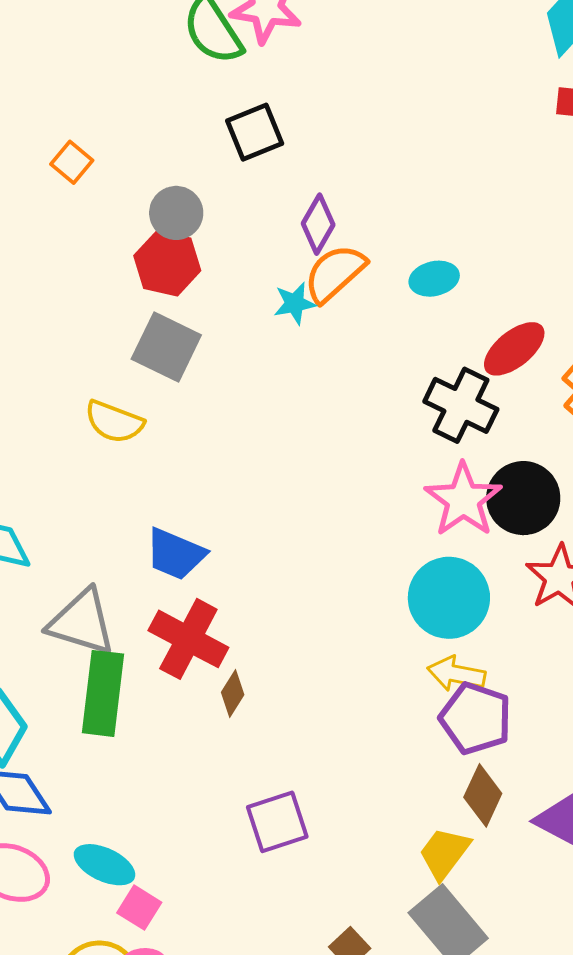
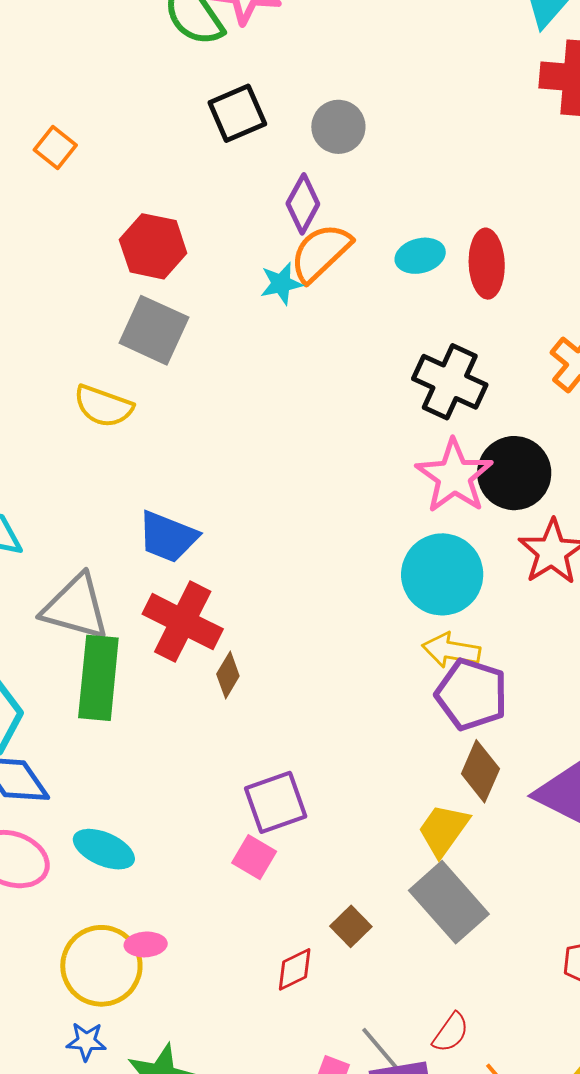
gray circle: (176, 213) -> (338, 127), moved
red ellipse: (514, 349) -> (487, 264), moved, turned -52
pink square: (139, 908) -> (254, 857), moved

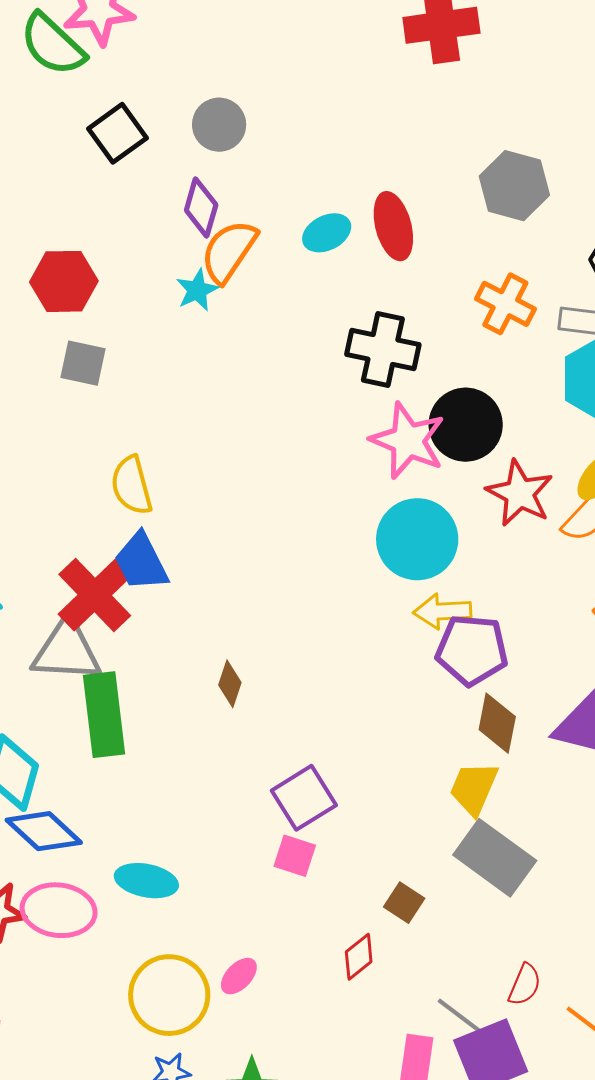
gray square: (154, 330) -> (83, 363), size x0.7
yellow semicircle: (103, 406) -> (132, 485), moved, turned 68
blue trapezoid: (168, 537) -> (141, 562), turned 54
red cross: (183, 622) -> (95, 595), moved, turned 32
pink ellipse: (146, 944) -> (239, 976), moved, turned -30

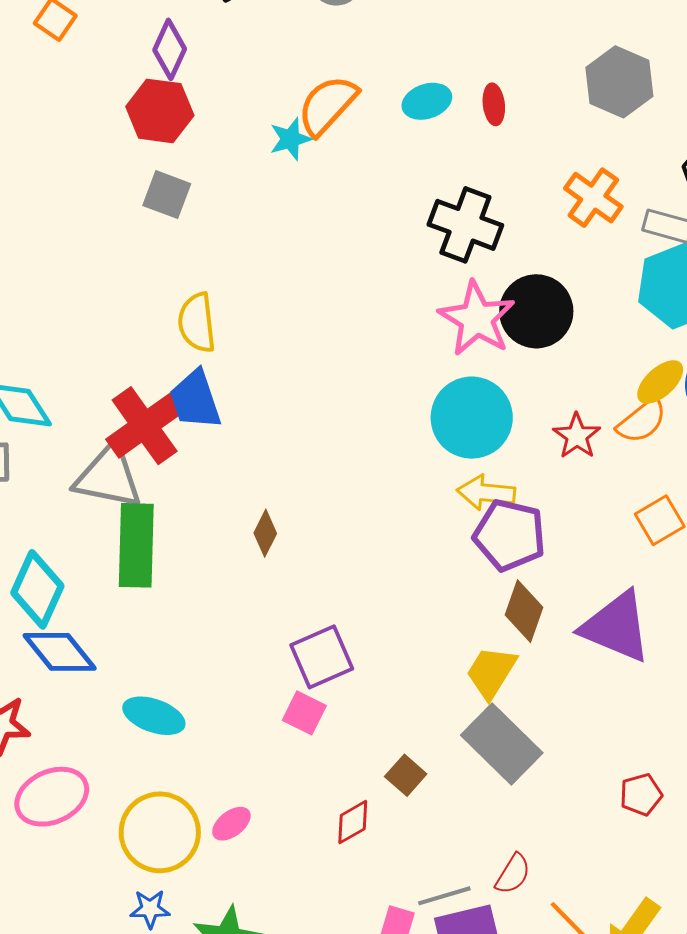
purple diamond: (201, 207) -> (170, 49), moved
red ellipse: (393, 226) -> (494, 104), size x0.6
red star: (520, 493) -> (577, 436), moved, size x0.7
pink ellipse: (59, 910) -> (52, 797), moved, turned -40
gray line: (460, 1016) -> (444, 896), turned -62

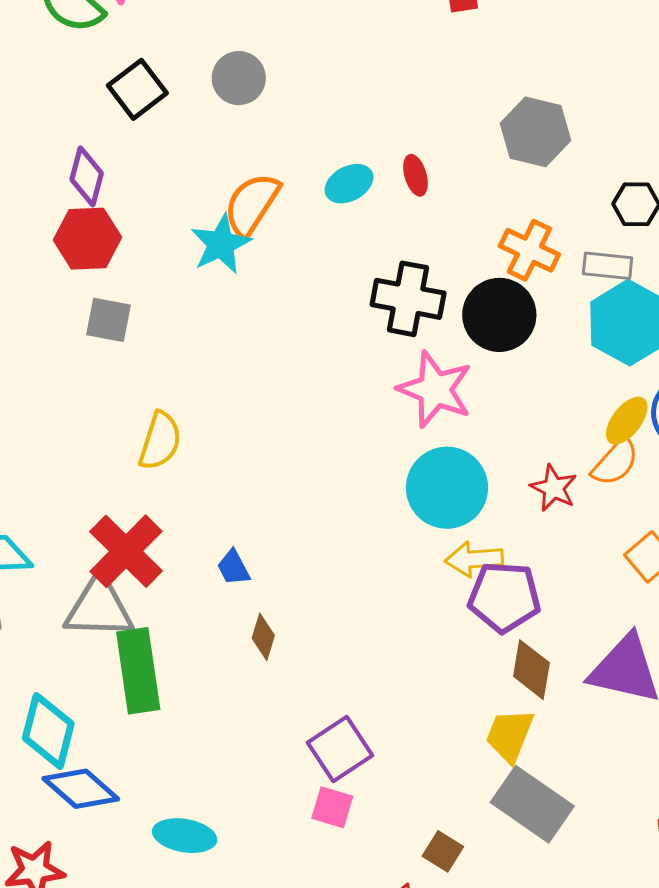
cyan star: (290, 139) -> (221, 244), size x1.4
black circle: (536, 311) -> (499, 315), moved
yellow semicircle: (197, 323) -> (160, 441), turned -146
blue trapezoid: (195, 400) -> (233, 568), moved, size x0.6

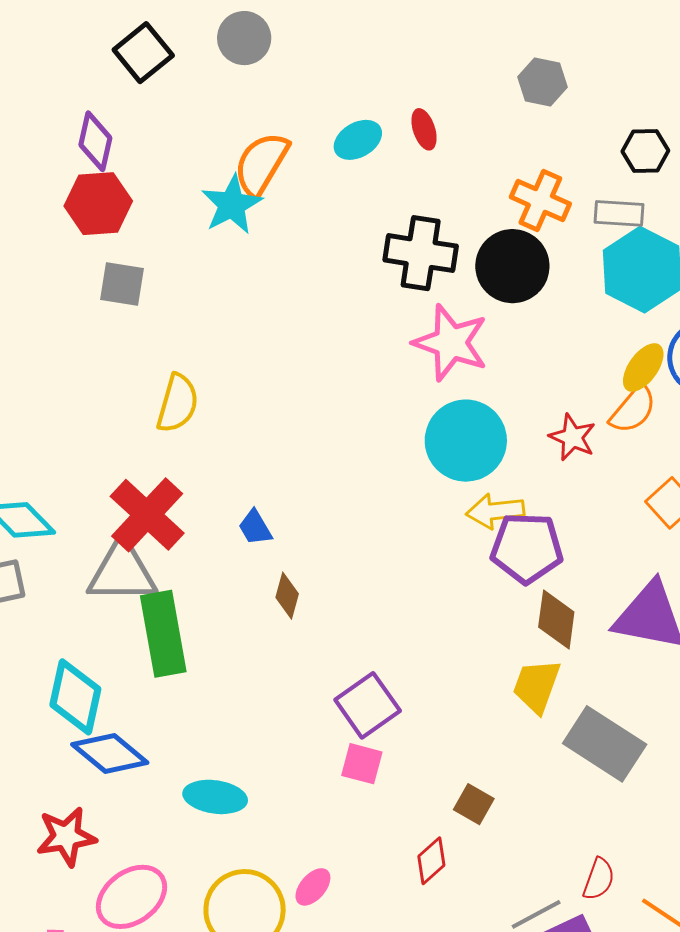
gray hexagon: (535, 132) -> (542, 82), size x0.7
gray rectangle: (532, 804) -> (605, 744), moved

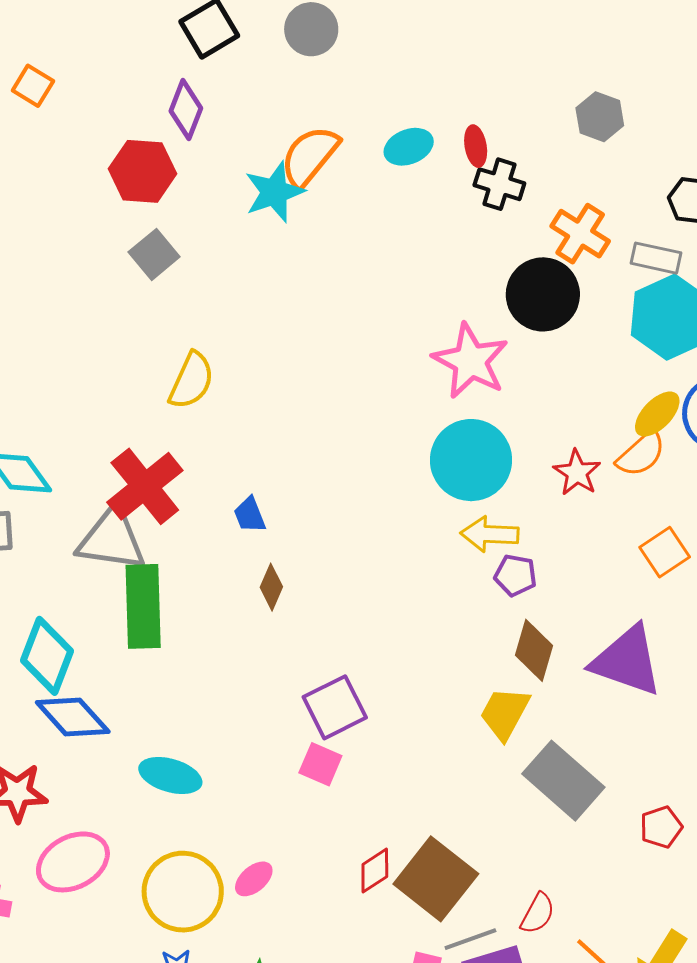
purple diamond: (95, 141) -> (186, 110), moved
black cross: (421, 253) -> (499, 184), moved, size x0.7
gray square: (122, 284) -> (154, 254), turned 33
purple pentagon: (527, 548) -> (515, 575), size x0.6
brown square: (474, 804) -> (436, 879), moved, size x2.0

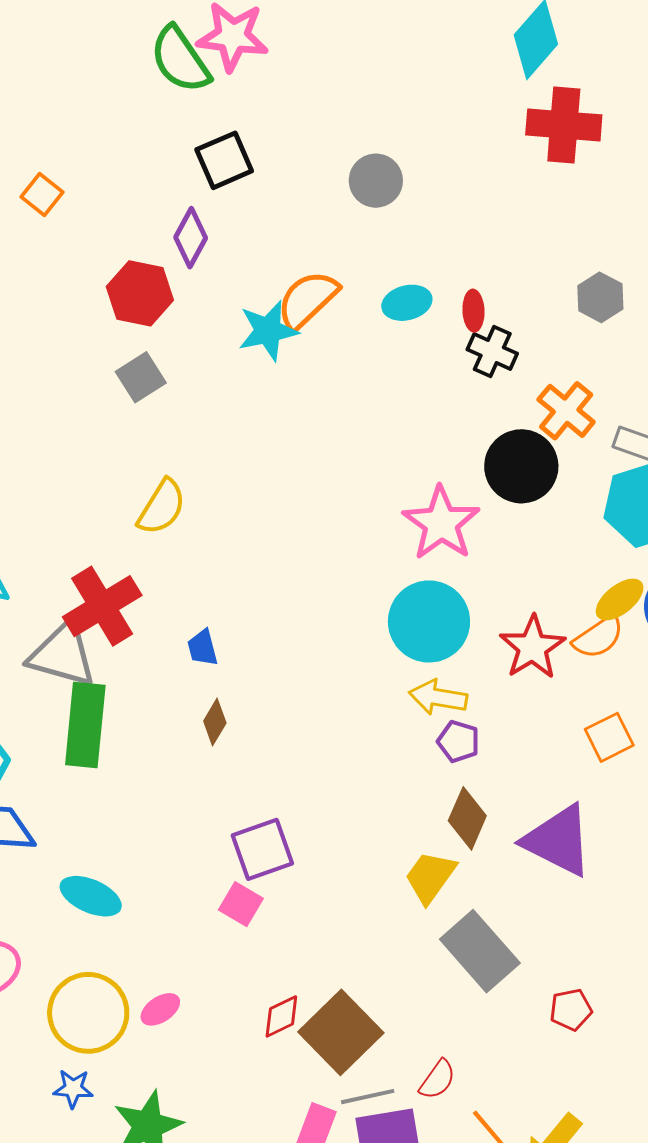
gray circle: (311, 29) -> (376, 181), moved
red star: (577, 473) -> (532, 647), size x1.4

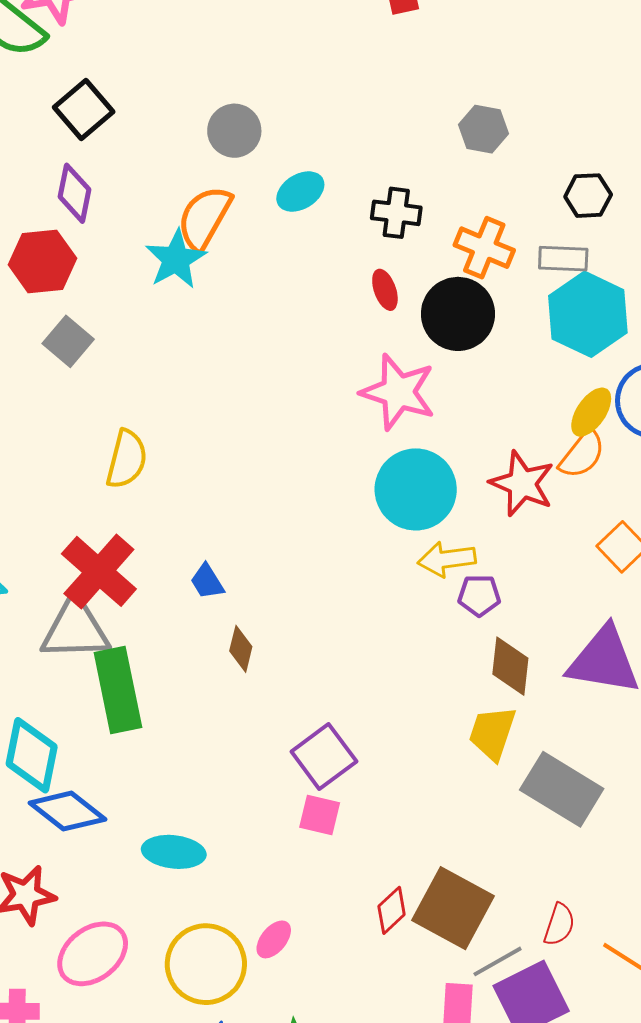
gray circle: (376, 181) -> (234, 131), moved
red ellipse: (473, 311) -> (385, 290), moved

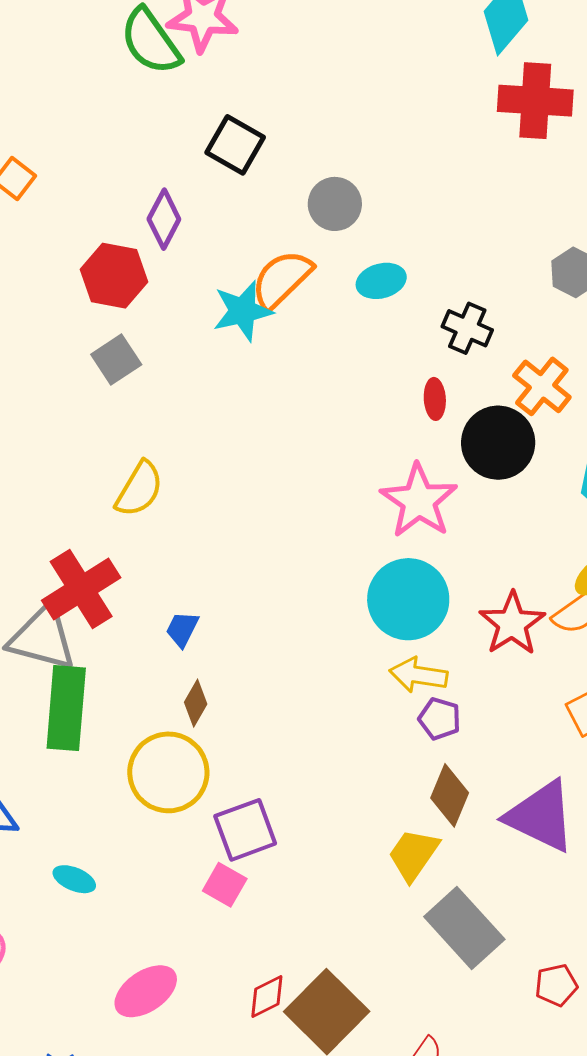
black square: (84, 110) -> (235, 145), moved, turned -36
blue trapezoid: (207, 582) -> (182, 629), turned 42
cyan ellipse: (174, 852) -> (74, 879), size x0.7
pink ellipse: (274, 939) -> (146, 991), size x1.6
yellow circle: (206, 964) -> (168, 772), moved

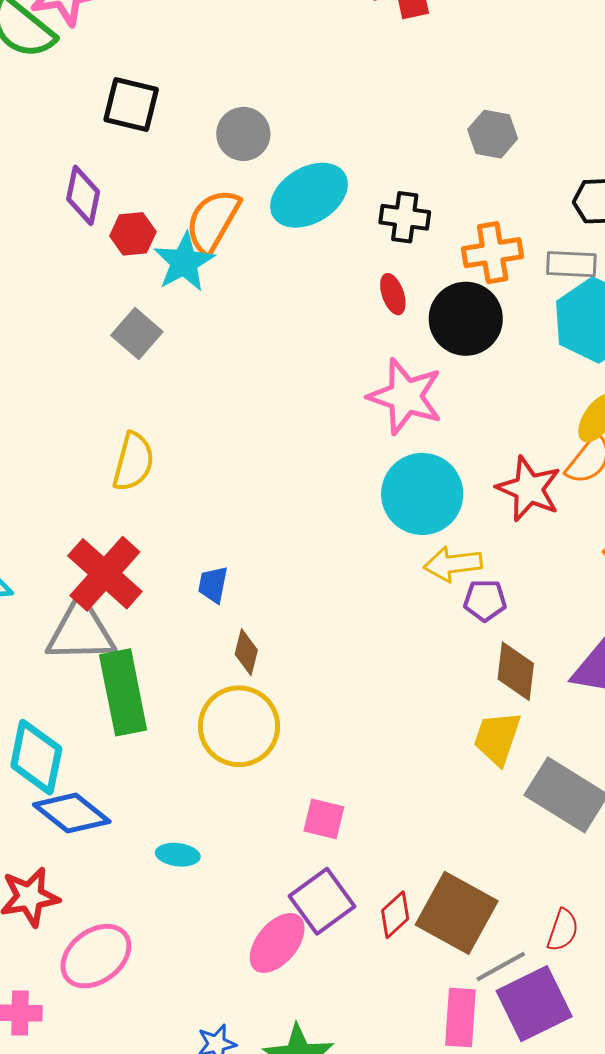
red hexagon: (114, 276) -> (133, 234), moved, size x0.7
cyan ellipse: (381, 281) -> (309, 195), size x1.6
gray square: (116, 360) -> (137, 334), moved
orange cross: (542, 386) -> (493, 253), turned -32
purple square: (245, 830) -> (322, 901), moved

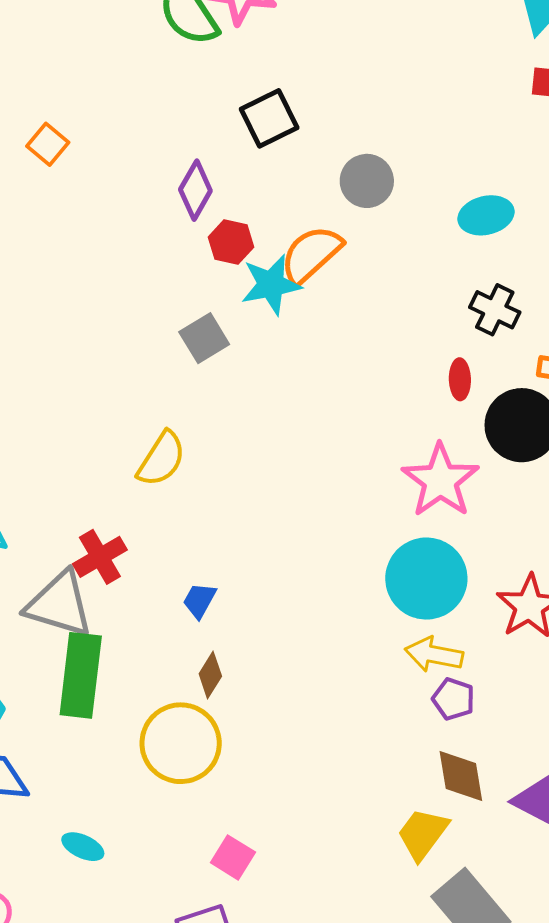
black square: (131, 104) -> (269, 118), turned 32
cyan ellipse: (309, 195) -> (486, 215), moved, size x0.7
red cross: (105, 574) -> (100, 557), size x0.7
brown diamond: (516, 671) -> (461, 776), turned -34

